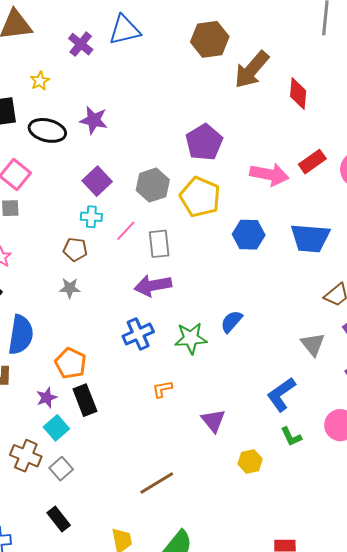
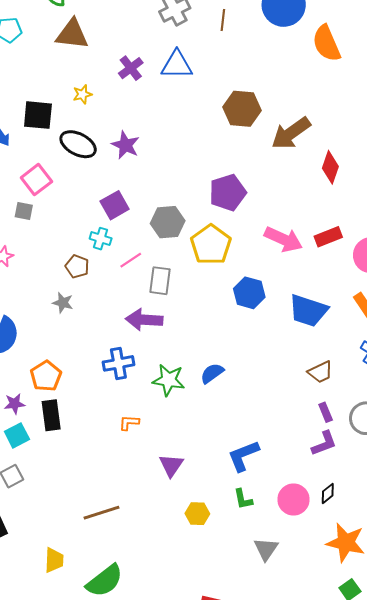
brown hexagon: (210, 39) -> (242, 109), moved
gray triangle: (313, 344) -> (266, 549), moved

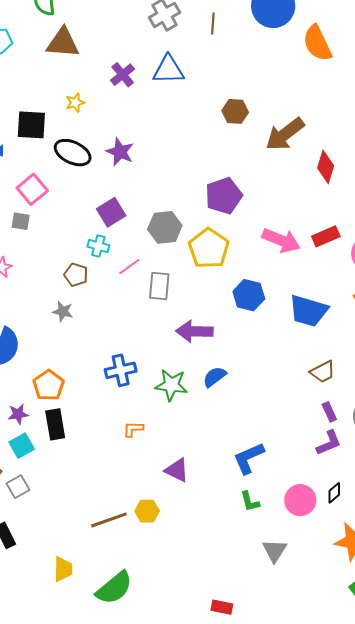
brown hexagon: (242, 109) -> (235, 111), size x0.7
purple arrow: (144, 320) -> (194, 331), moved
purple triangle: (171, 465) -> (177, 470), turned -36
yellow hexagon: (197, 514) -> (147, 511), moved

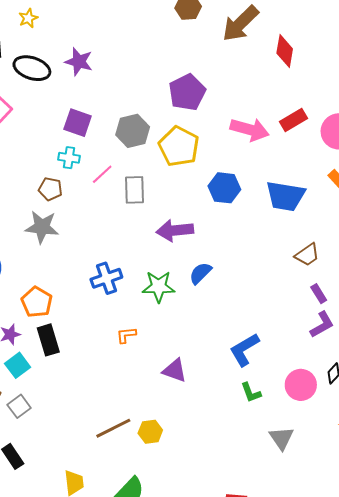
purple square: (111, 212) -> (78, 123), turned -32
gray star: (63, 311) -> (42, 227), size x1.6
yellow hexagon: (147, 511) -> (150, 432), moved

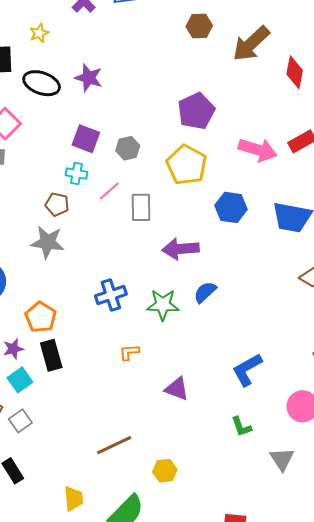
gray hexagon: (133, 131) -> (128, 148), moved, size x0.7
green L-shape: (251, 392) -> (241, 427), moved
yellow hexagon: (150, 432) -> (165, 471), moved

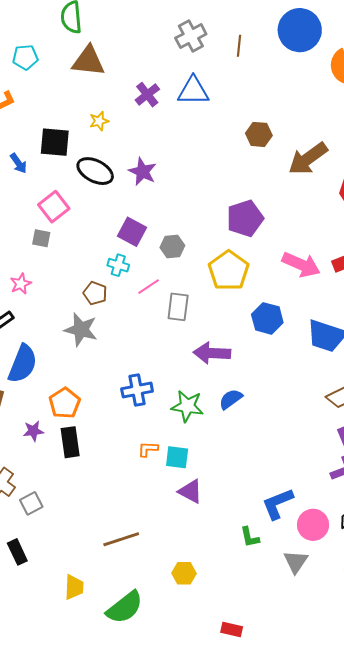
blue L-shape: (247, 370) -> (278, 504), moved
cyan square: (20, 380) -> (177, 457), moved, turned 35
gray triangle: (282, 459) -> (296, 562), moved
yellow hexagon: (165, 471) -> (184, 573), moved

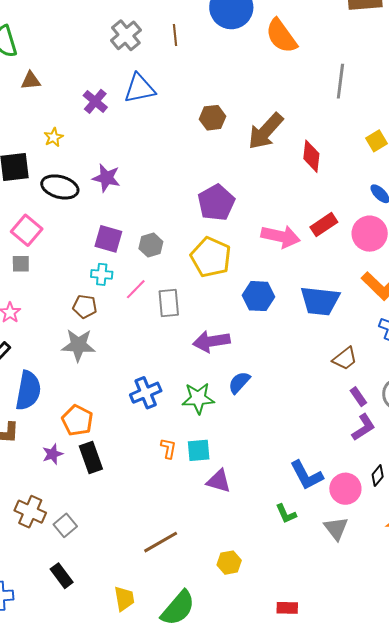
brown triangle: (88, 61) -> (31, 81), size x0.6
orange L-shape: (148, 449) -> (168, 448), turned 110
blue L-shape: (278, 504) -> (306, 475), turned -84

